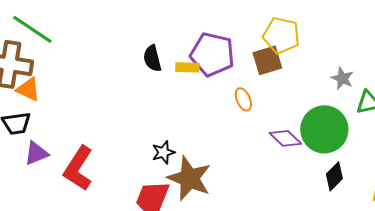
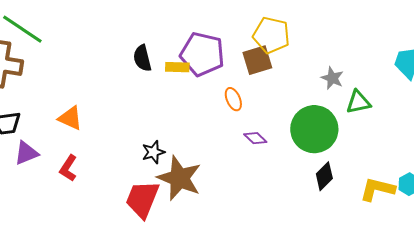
orange triangle: (28, 89) -> (70, 118), moved
purple diamond: (285, 138) -> (255, 138), moved, size x0.7
red L-shape: (78, 168) -> (68, 168), size x0.6

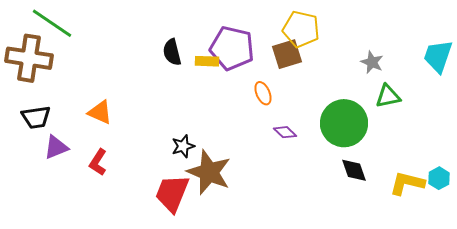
gray star: (332, 78) -> (372, 62), moved
black diamond: (324, 176) -> (354, 170), turned -64

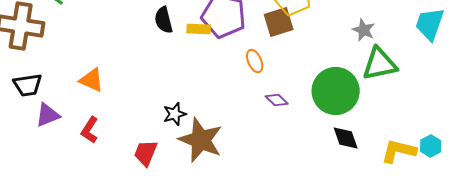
green triangle: (388, 96) -> (380, 64), size x1.4
red trapezoid: (172, 193) -> (146, 153), moved, size x0.7

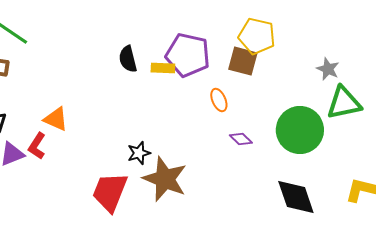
brown square: (279, 22) -> (243, 61), turned 32
red L-shape: (90, 130) -> (37, 146), moved
black diamond: (346, 138) -> (296, 197), moved, size x1.5
red trapezoid: (146, 153) -> (110, 192), size x1.5

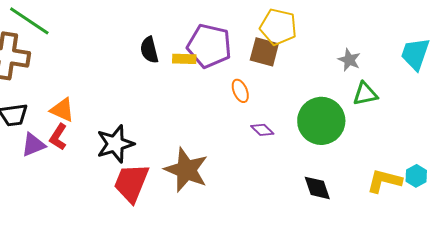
green triangle: (344, 103) -> (365, 94), size x0.7
orange triangle: (56, 119) -> (62, 110), moved
black star: (139, 153) -> (115, 144), moved, size x1.6
black diamond: (296, 197) -> (317, 188), size x0.7

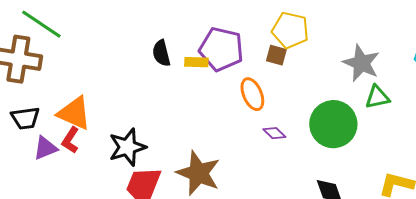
brown square: (264, 52) -> (276, 55), size x0.7
gray star: (349, 60) -> (361, 63), size x1.6
orange ellipse: (240, 91) -> (252, 94), size x1.4
orange triangle: (62, 110) -> (74, 113), size x1.4

